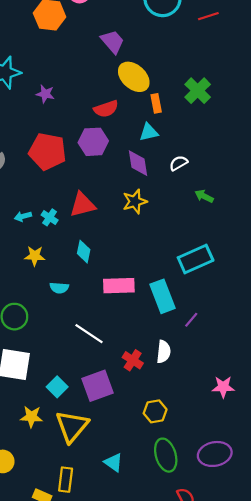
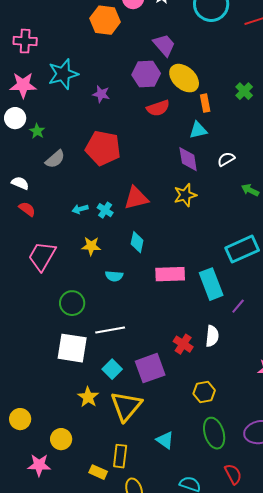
green cross: (198, 91) -> (244, 91), size x0.7
purple hexagon: (93, 142) -> (146, 74), moved
white line: (89, 334) -> (110, 330), moved, turned -44
yellow star: (31, 417) -> (88, 397), turned 30

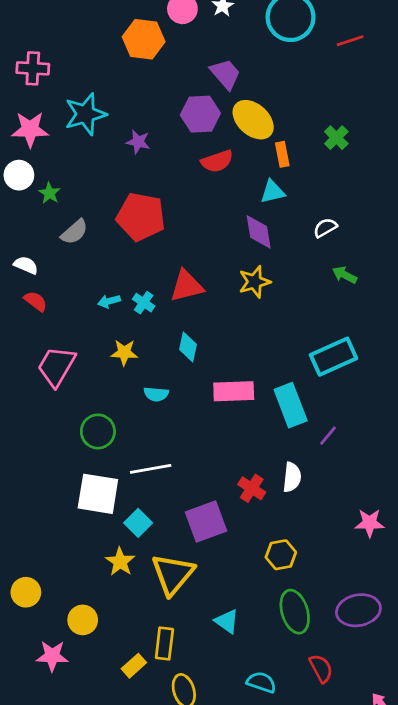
white semicircle: (226, 159) -> (325, 228), moved
cyan square: (112, 369) -> (138, 523), moved
yellow rectangle: (98, 472) -> (134, 666), turned -66

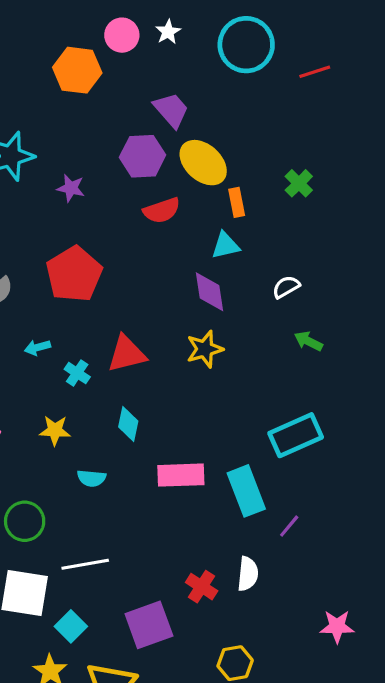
red pentagon: (141, 217) -> (74, 274), turned 30
cyan arrow: (109, 301) -> (37, 347), moved

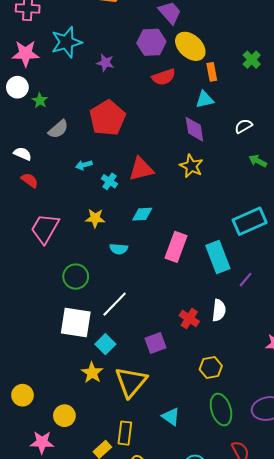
yellow star: (205, 349) -> (191, 166), turned -30
cyan diamond: (128, 424) -> (142, 214), turned 75
pink rectangle: (181, 475) -> (176, 247), turned -68
white line: (85, 564) -> (115, 304), turned -36
purple square: (149, 625) -> (156, 343), size x0.7

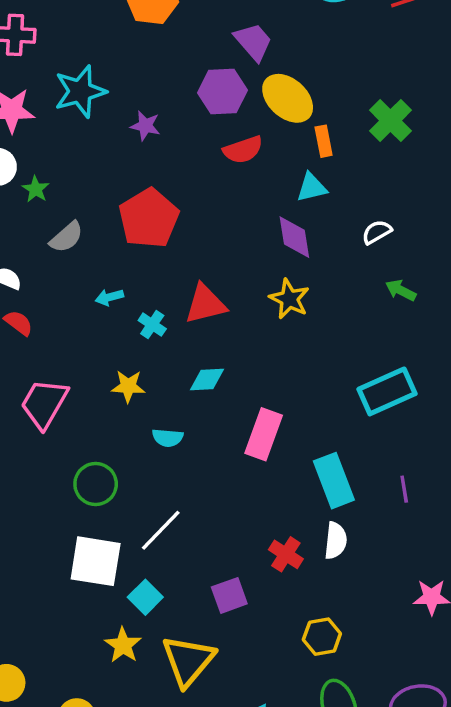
green cross: (252, 60) -> (390, 121), size x1.4
cyan rectangle: (218, 257) -> (334, 481), moved
purple line: (246, 280) -> (404, 489), moved, turned -49

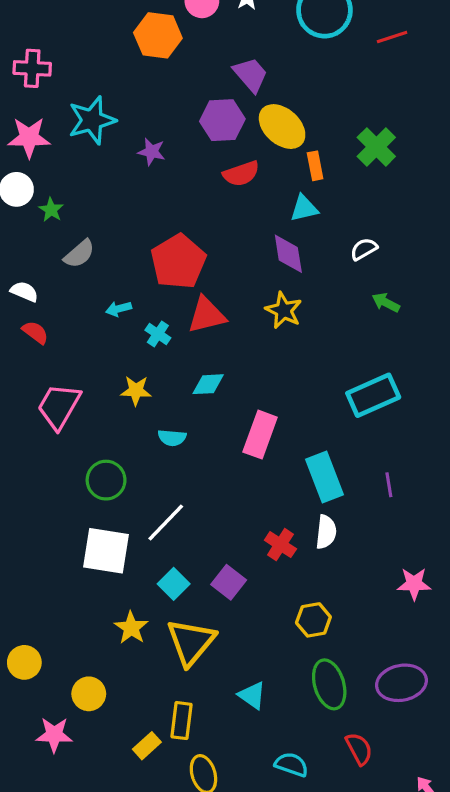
red pentagon: (149, 218) -> (178, 262), moved
purple square: (229, 595) -> (229, 582), turned -32
cyan square: (145, 597) -> (174, 584), moved

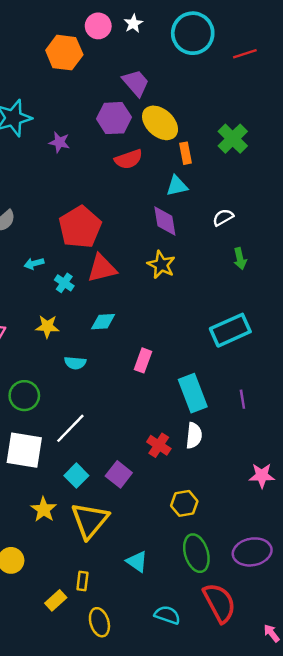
green arrow: (386, 303) -> (240, 259), turned -130
pink rectangle: (260, 435) -> (143, 360), size x0.7
yellow rectangle: (181, 721) -> (82, 581), size x0.7
red semicircle: (359, 749) -> (219, 603), size x1.6

